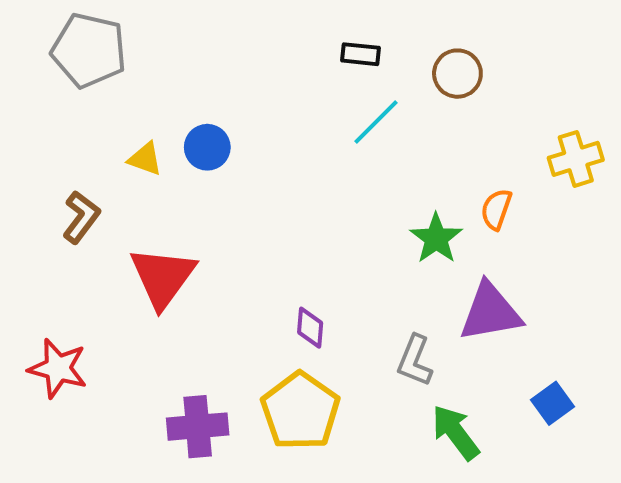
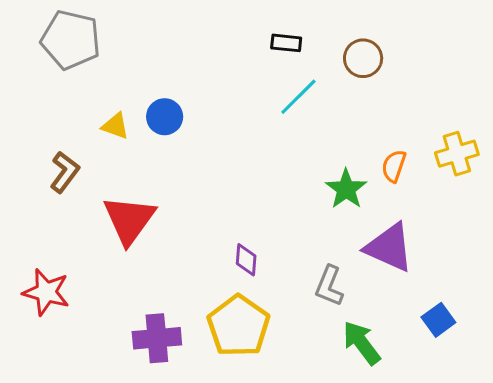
yellow cross: (576, 159) -> (457, 154), moved
purple triangle: (490, 312) -> (389, 247), turned 34

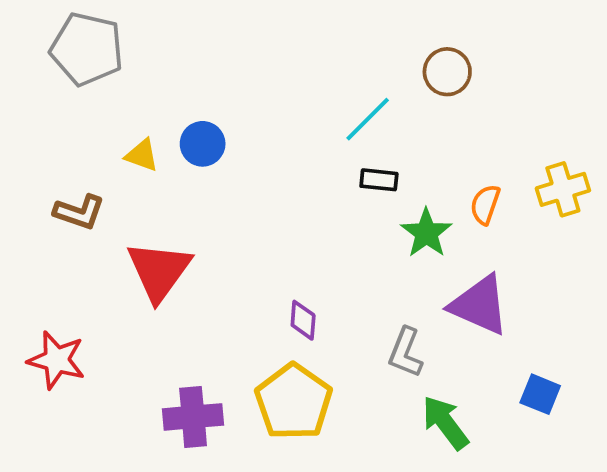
black rectangle: (286, 43) -> (379, 180), moved
brown L-shape: (65, 172) -> (79, 212), turned 72
blue square: (438, 320) -> (540, 394), turned -32

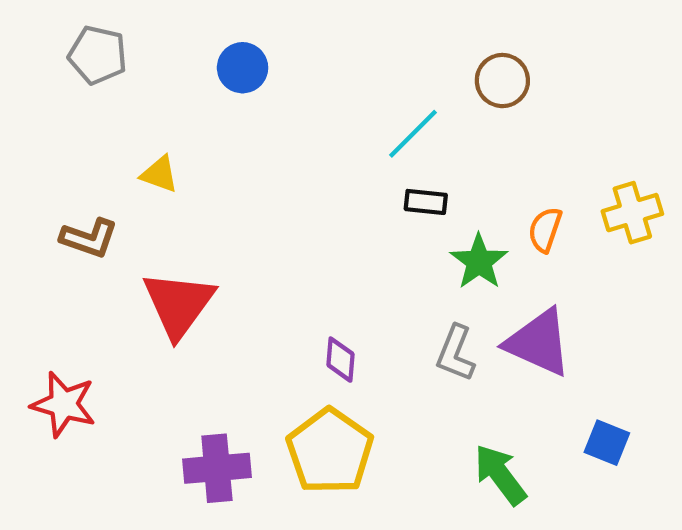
gray pentagon: (87, 49) -> (98, 55), size x0.7
blue circle: (203, 144) -> (243, 68), moved
gray L-shape: (405, 352) -> (456, 353), moved

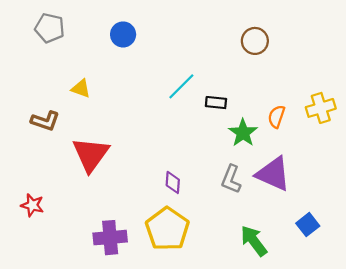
cyan line: (413, 134) -> (181, 86), moved
red star: (64, 404) -> (32, 205), size x0.7
blue square: (607, 443) -> (308, 225), turned 30

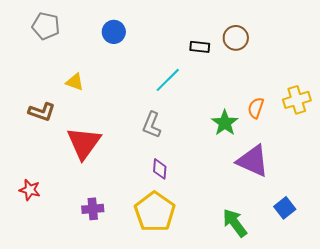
black rectangle: (216, 103) -> (200, 47), moved
gray L-shape: (231, 179) -> (152, 125), moved
purple cross: (110, 238) -> (93, 209), moved, size x0.7

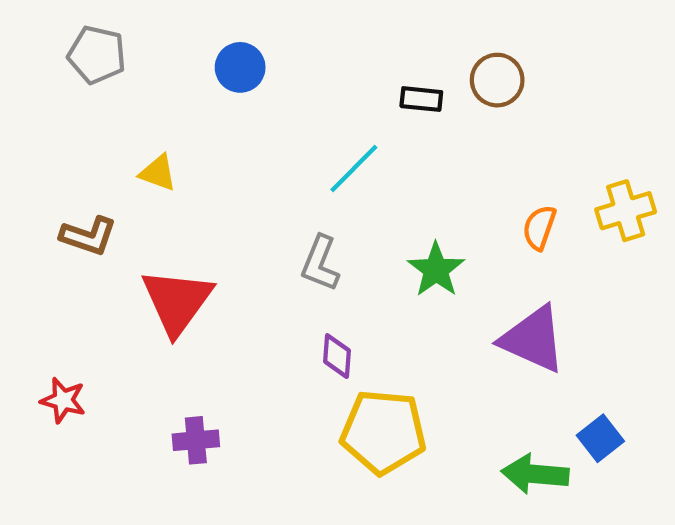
green star: (225, 123) -> (436, 270), moved
yellow pentagon: (155, 212) -> (383, 432), moved, turned -30
green arrow: (235, 223) -> (535, 474), moved, turned -48

